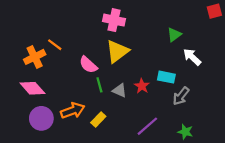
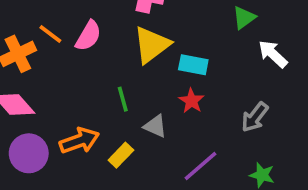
pink semicircle: (88, 65) -> (88, 36), moved, turned -102
cyan rectangle: (166, 77) -> (193, 65), moved
gray triangle: (120, 90) -> (155, 126), moved

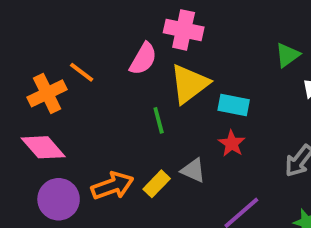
pink semicircle: (88, 36) -> (143, 59), moved
green line: (123, 99) -> (159, 120), moved
yellow rectangle: (121, 155) -> (157, 184), moved

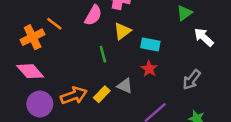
yellow triangle: (189, 84) -> (122, 31), size x0.7

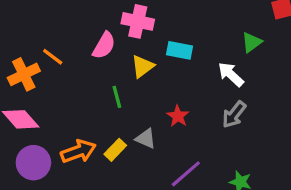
green triangle: (184, 13) -> (252, 42), moved
white arrow: (204, 37) -> (231, 74), moved
cyan rectangle: (150, 44) -> (179, 50), moved
gray arrow: (192, 80) -> (234, 114), moved

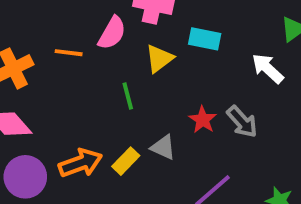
orange line: (53, 57) -> (69, 53), moved, turned -30
gray arrow: (234, 114) -> (242, 122), moved, turned -80

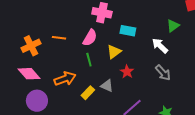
pink semicircle: (112, 33) -> (90, 38), moved
yellow triangle: (159, 59) -> (114, 52), moved
gray arrow: (242, 122) -> (163, 73), moved
orange arrow: (80, 163) -> (65, 79), moved

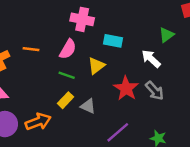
green line: (89, 60) -> (67, 75), turned -56
red star: (127, 72) -> (126, 88), moved, size x1.5
orange arrow: (65, 79) -> (38, 122), moved
yellow rectangle: (88, 93) -> (65, 100), moved

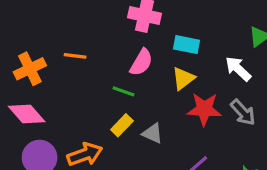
pink semicircle: (68, 49) -> (141, 62), moved
yellow triangle: (96, 66) -> (183, 78), moved
red star: (126, 88) -> (204, 109), turned -30

